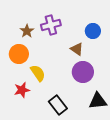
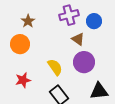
purple cross: (51, 25) -> (69, 15), moved
yellow semicircle: (38, 73) -> (55, 67), moved

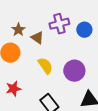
brown triangle: (78, 39) -> (37, 38), moved
yellow semicircle: (55, 67) -> (45, 66), moved

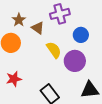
blue circle: (84, 30) -> (81, 35), moved
yellow semicircle: (45, 66) -> (54, 50), moved

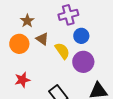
brown triangle: (38, 28) -> (42, 39), moved
blue circle: (81, 35) -> (81, 36), moved

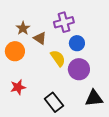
brown triangle: (42, 39) -> (40, 38), moved

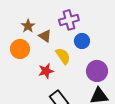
purple circle: (79, 69) -> (97, 71), moved
red star: (18, 87) -> (46, 71), moved

